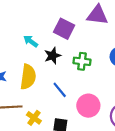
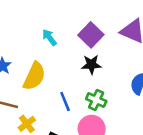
black star: (53, 56) -> (91, 65), moved
green cross: (82, 61) -> (96, 100), moved

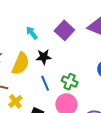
black star: (91, 65) -> (44, 57), moved

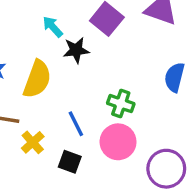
black star: (44, 57) -> (76, 50), moved
blue line: (45, 83) -> (76, 124), moved

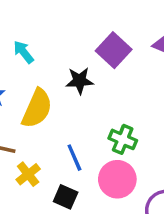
cyan arrow: (53, 27) -> (23, 52), moved

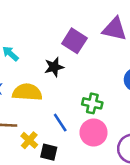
yellow semicircle: (37, 108) -> (27, 92), turned -100
black square: (66, 197) -> (49, 152), moved

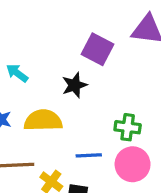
blue line: (60, 123) -> (89, 155), turned -54

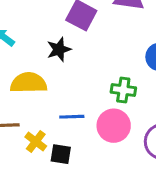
green cross: (128, 127) -> (123, 90), moved

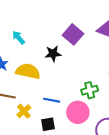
green cross: (123, 90) -> (90, 90), turned -35
black square: (61, 154) -> (48, 124), moved, turned -32

